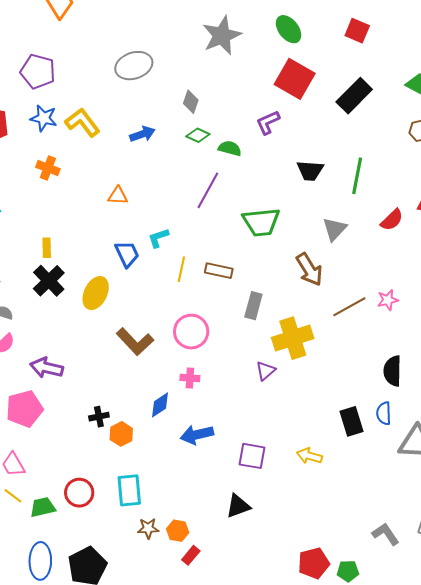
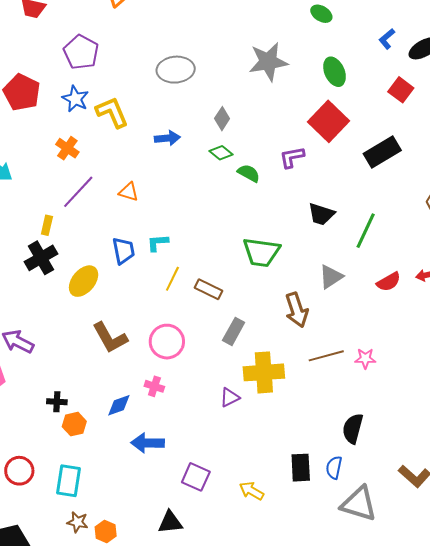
purple line: (208, 190) -> (78, 192), moved

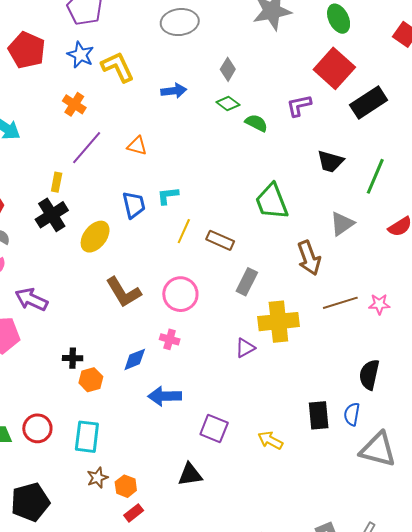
black rectangle: (382, 152) -> (369, 102), moved
green trapezoid: (261, 252) -> (272, 202), turned 63
brown star: (78, 522) -> (97, 478), turned -30

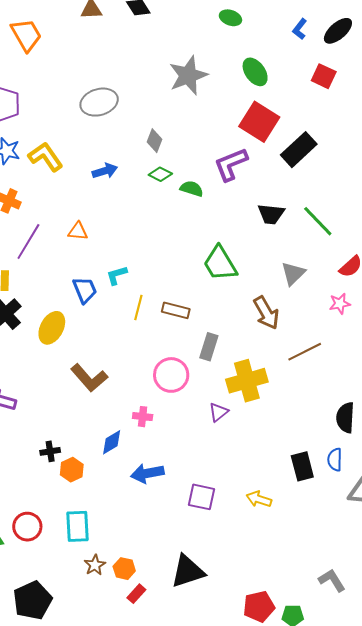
purple L-shape: (299, 106) -> (231, 164), size x1.4
green line: (375, 176) -> (318, 221), turned -57
pink circle: (180, 294) -> (171, 375), moved
pink star: (379, 304) -> (340, 304), moved
black triangle: (190, 475) -> (188, 571), moved, size x1.4

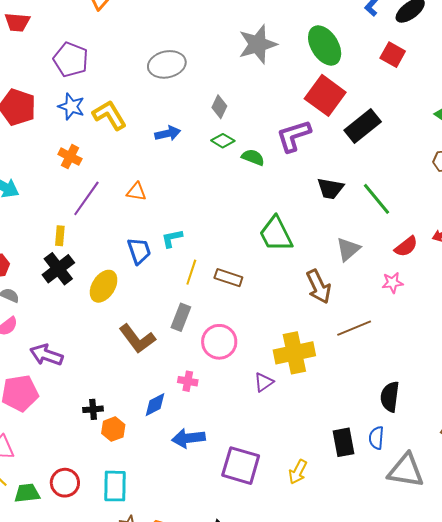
green ellipse: (255, 72) -> (325, 45), size x1.4
gray rectangle: (209, 347) -> (181, 317), moved
purple square: (201, 497) -> (241, 466), size x1.4
yellow arrow: (259, 499) -> (298, 472), turned -85

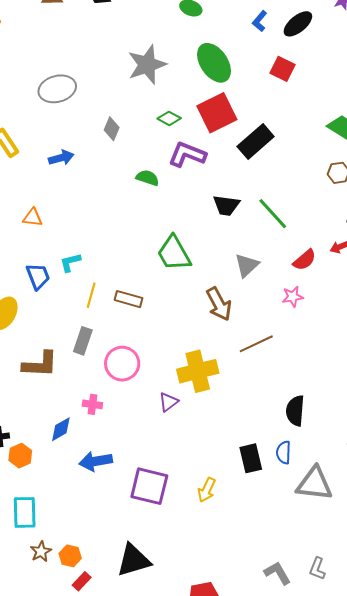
red square: (325, 95) -> (217, 113), turned 30
purple L-shape: (294, 136) -> (187, 154), turned 42
green diamond: (223, 141) -> (169, 118), moved
brown L-shape: (137, 339) -> (40, 364), turned -48

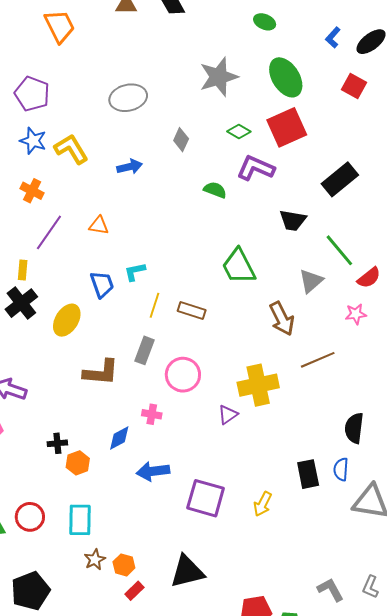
black rectangle: (256, 142) -> (340, 179), moved
green line: (273, 214) -> (339, 250), moved

